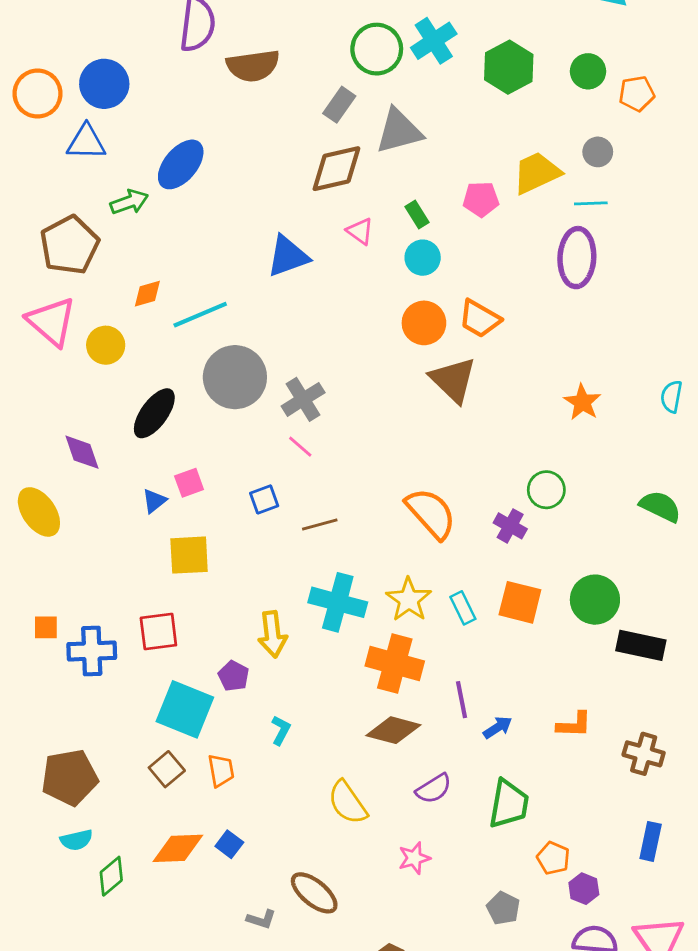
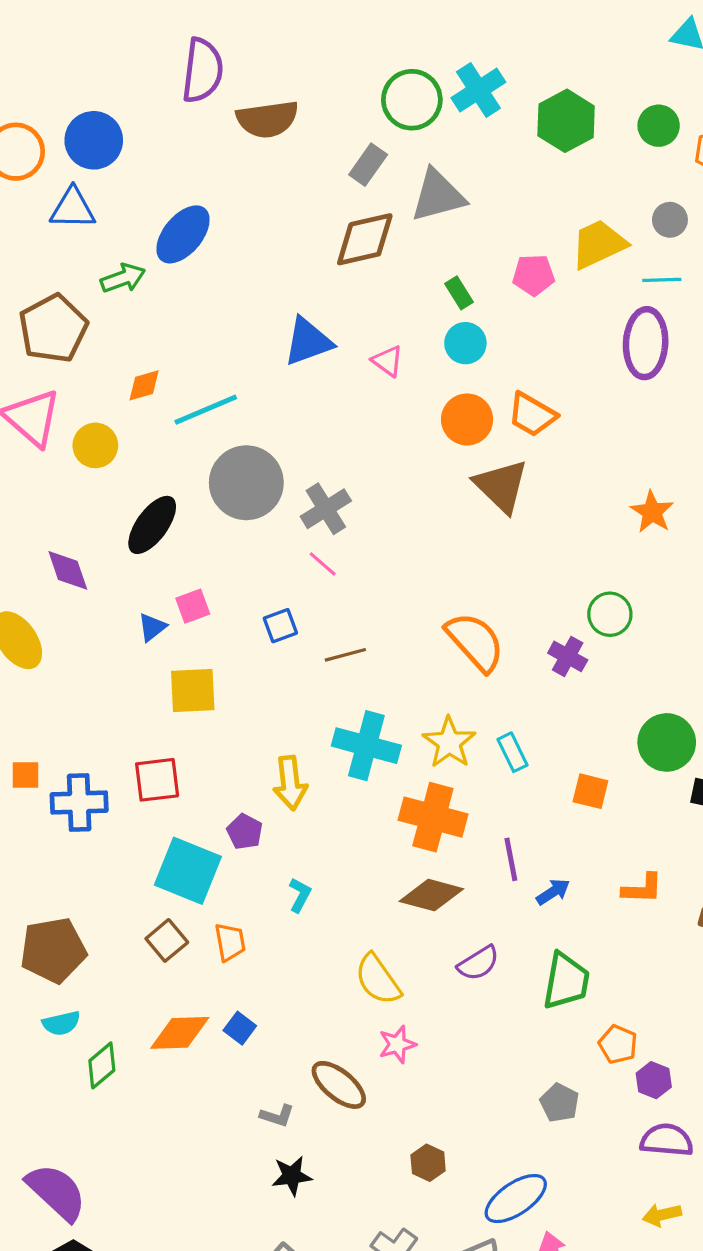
pink triangle: (360, 231) -> (388, 361), moved
orange square: (520, 602) -> (590, 791), moved, size x0.7
pink star: (414, 858) -> (397, 1044), moved

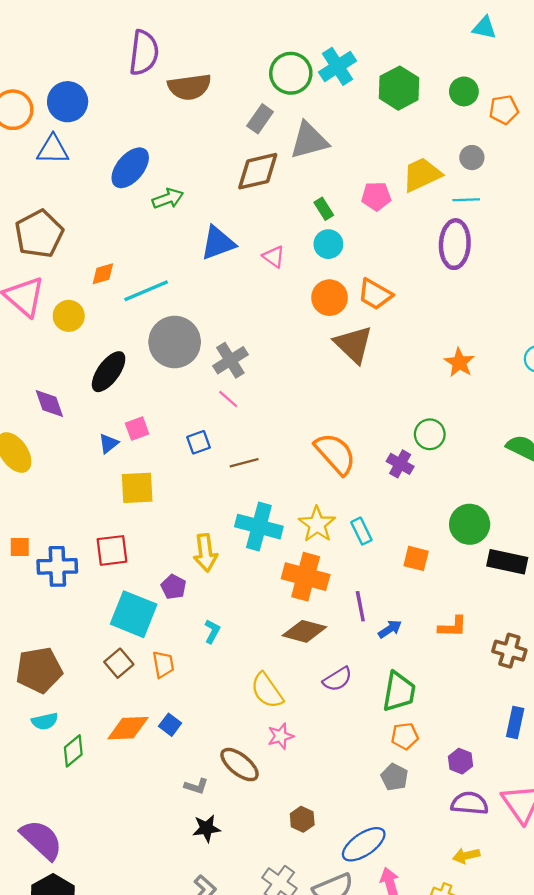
green arrow: (123, 278) -> (168, 199), moved
orange pentagon: (618, 1044) -> (405, 736), moved, turned -30

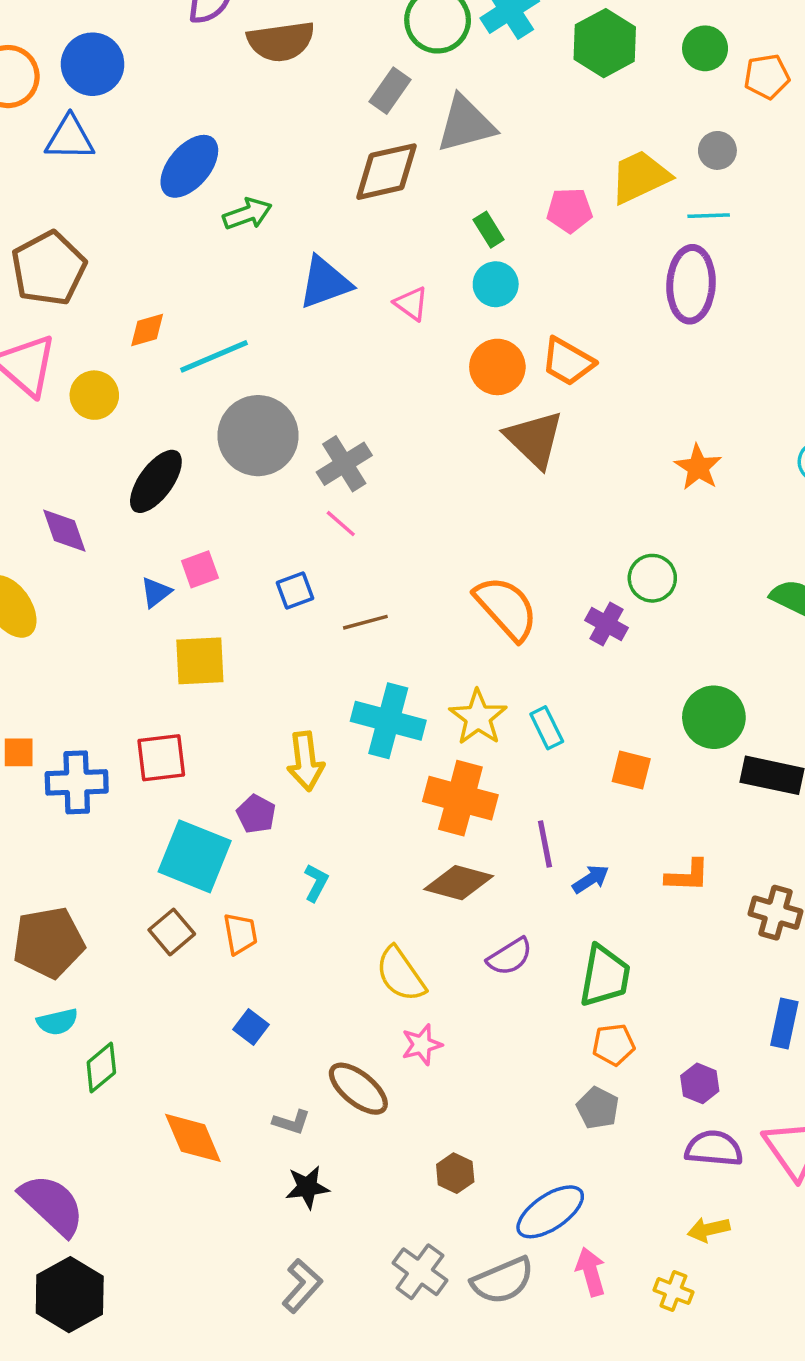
orange diamond: (128, 728) -> (193, 1138), moved, turned 69

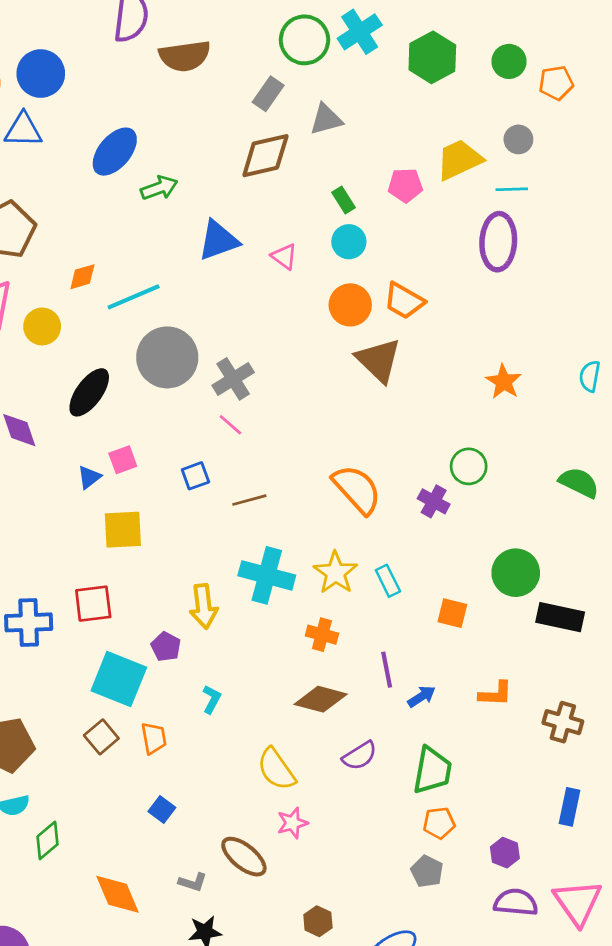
gray triangle: (466, 124) -> (326, 119), size x0.7
orange cross: (460, 798) -> (322, 635), size x0.6

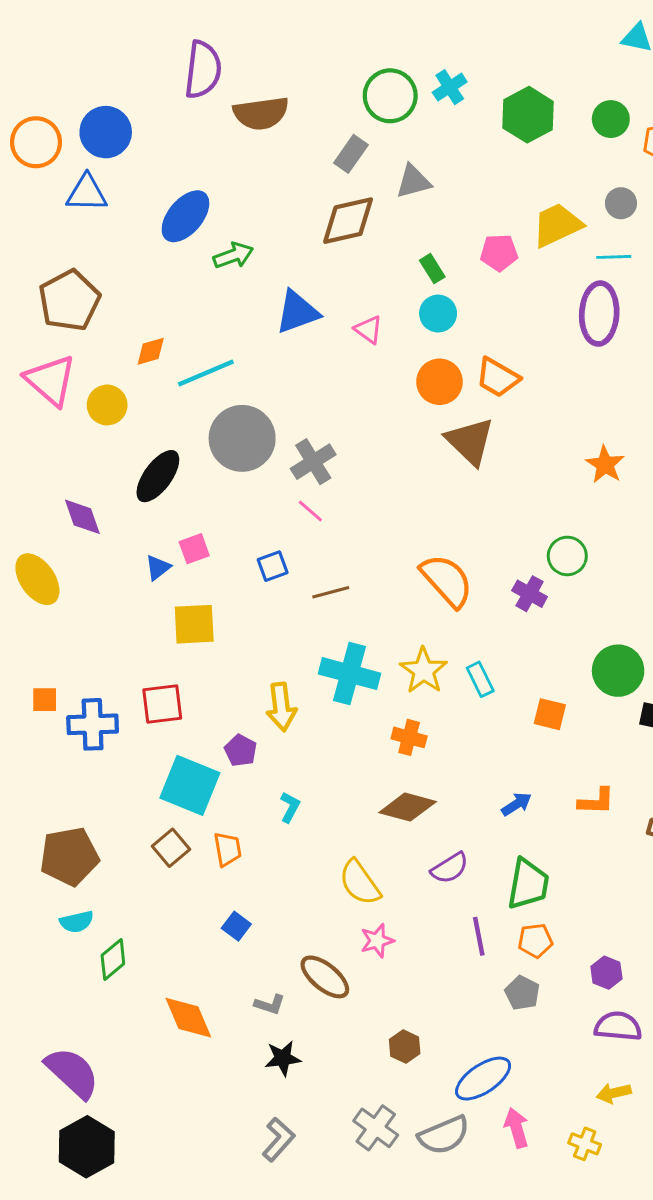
cyan cross: (360, 32) -> (450, 87), size x0.7
purple line: (387, 670) -> (479, 936), moved

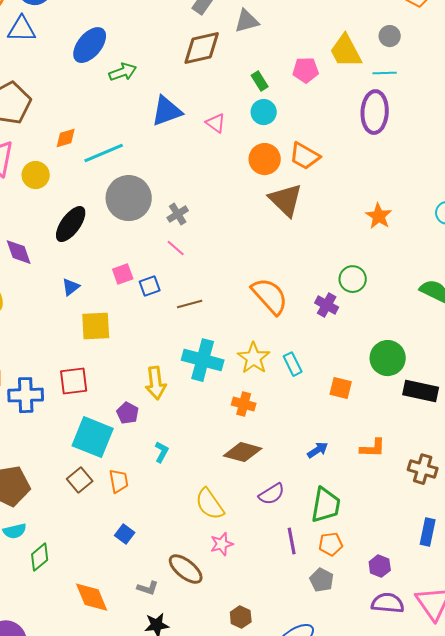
yellow trapezoid: (557, 225) -> (346, 51), turned -93
gray cross: (313, 462) -> (178, 214), size x0.7
pink square: (194, 549) -> (123, 274), moved

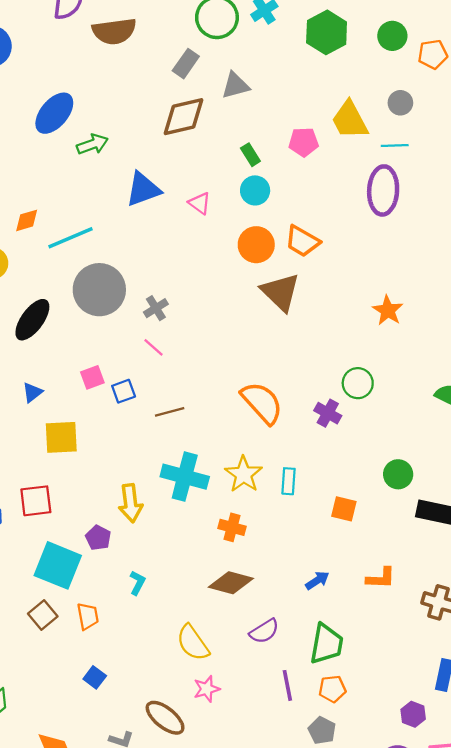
green circle: (388, 358) -> (398, 474), size x0.7
cyan rectangle: (293, 364) -> (289, 481), turned 30
purple hexagon: (380, 566) -> (413, 714), moved

